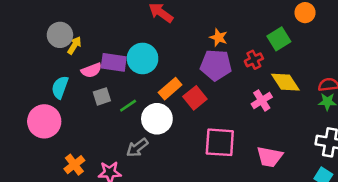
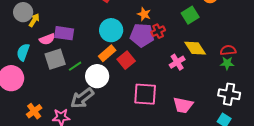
cyan circle: (143, 58) -> (111, 30), moved
red cross: (254, 60) -> (158, 31), moved
gray square: (102, 96) -> (55, 59), size x1.5
gray arrow: (137, 148) -> (82, 98), size x1.4

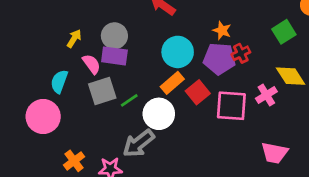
gray circle: (23, 12) -> (114, 36), moved
pink semicircle: (47, 39) -> (92, 64), turned -105
pink square: (145, 94) -> (231, 106), moved

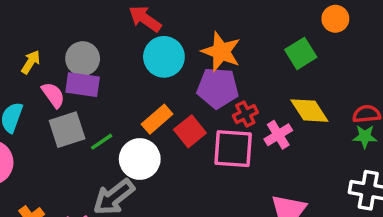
orange star: (222, 30) -> (221, 52), size x1.6
cyan circle: (178, 52) -> (164, 57), moved
red cross: (241, 53) -> (245, 114), moved

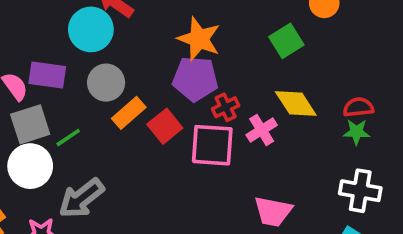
cyan circle: (164, 57) -> (91, 29), moved
gray circle: (83, 59) -> (106, 83), moved
white circle: (140, 159) -> (30, 166), moved

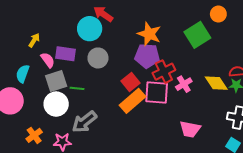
green square: (286, 41) -> (197, 35), size x1.4
yellow diamond: (296, 103) -> (216, 83), moved
red cross: (226, 107) -> (164, 72), size x1.5
orange rectangle: (129, 113) -> (133, 101), moved, size x1.4
green line: (68, 138) -> (77, 88), turned 40

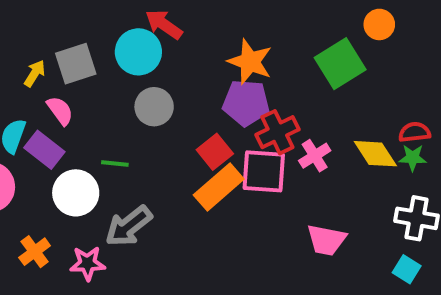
purple rectangle: (66, 54) -> (44, 150), moved, turned 30
gray square: (56, 81) -> (76, 64), moved

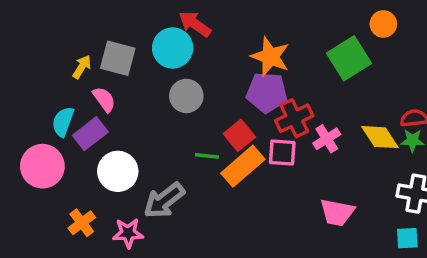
gray square: (76, 64) -> (118, 58), turned 33
purple rectangle: (44, 150) -> (90, 134), turned -76
green line: (115, 164) -> (207, 156), moved
pink square: (264, 171) -> (282, 152), size x0.7
cyan square: (407, 269) -> (407, 238), turned -35

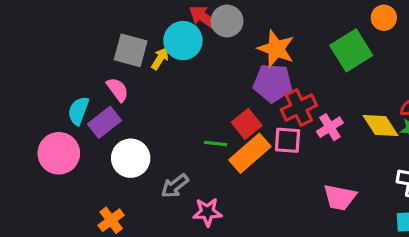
yellow arrow: (82, 67) -> (160, 59), moved
gray circle: (186, 96) -> (227, 21), moved
gray arrow: (164, 200) -> (175, 186), size x0.7
orange cross: (82, 223) -> (111, 220), moved
pink star: (128, 233) -> (207, 212), moved

